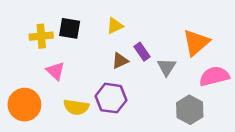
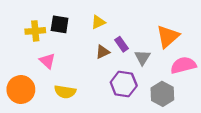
purple hexagon: (111, 98) -> (124, 84), moved

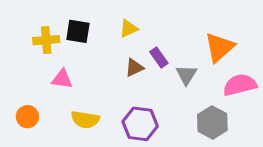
pink triangle: (47, 61) -> (62, 79), turned -35
purple hexagon: (124, 84) -> (140, 124), moved
orange circle: (21, 90) -> (27, 117), size x0.6

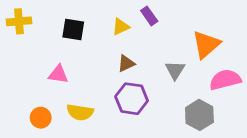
yellow cross: (46, 40) -> (19, 21), moved
purple rectangle: (159, 57) -> (149, 16), moved
orange circle: (27, 117) -> (41, 118), moved
purple hexagon: (140, 124) -> (132, 99), moved

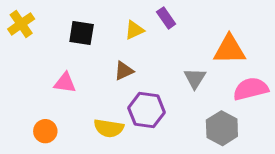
yellow cross: (19, 21) -> (21, 24), turned -30
orange triangle: (206, 44) -> (230, 50), turned 40
brown triangle: (126, 63) -> (124, 71), moved
yellow semicircle: (80, 112) -> (109, 128), moved

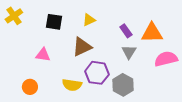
purple rectangle: (166, 18) -> (126, 31), moved
brown triangle: (124, 71) -> (82, 47), size x1.5
gray hexagon: (222, 128) -> (123, 85), moved

